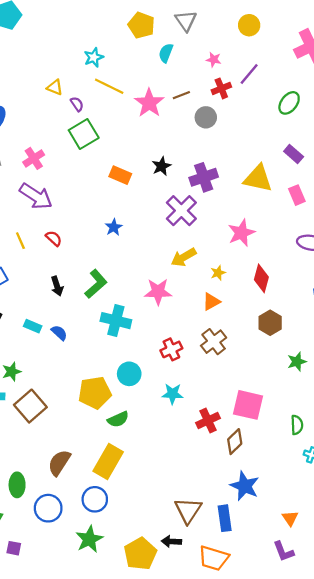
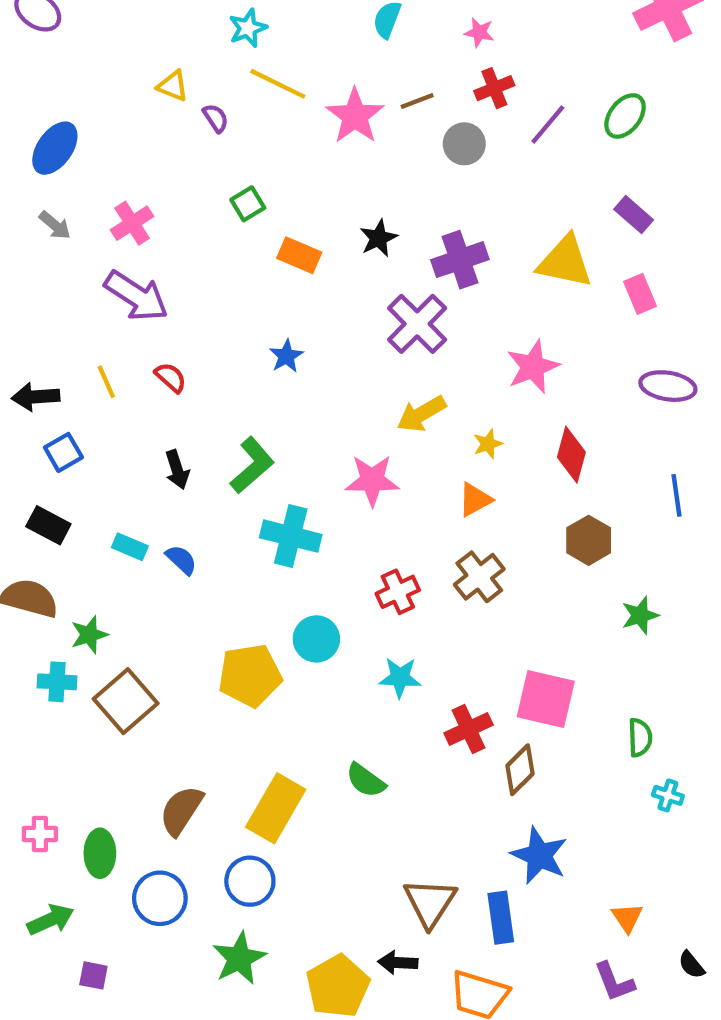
purple line: (249, 74) -> (548, 125), moved
green square: (84, 134) -> (248, 204), moved, size x0.6
green semicircle: (118, 419) -> (366, 780), moved, turned 60

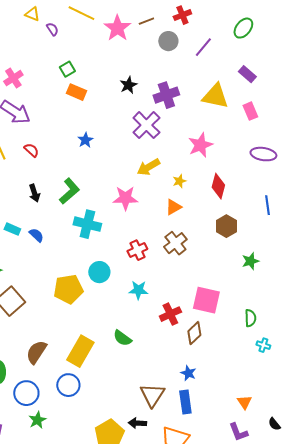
purple line: (548, 125) -> (203, 47), moved
orange rectangle: (299, 255) -> (76, 92), moved
blue star: (539, 855) -> (188, 373), moved, size x0.6
green star: (239, 958) -> (37, 420), moved, size x0.7

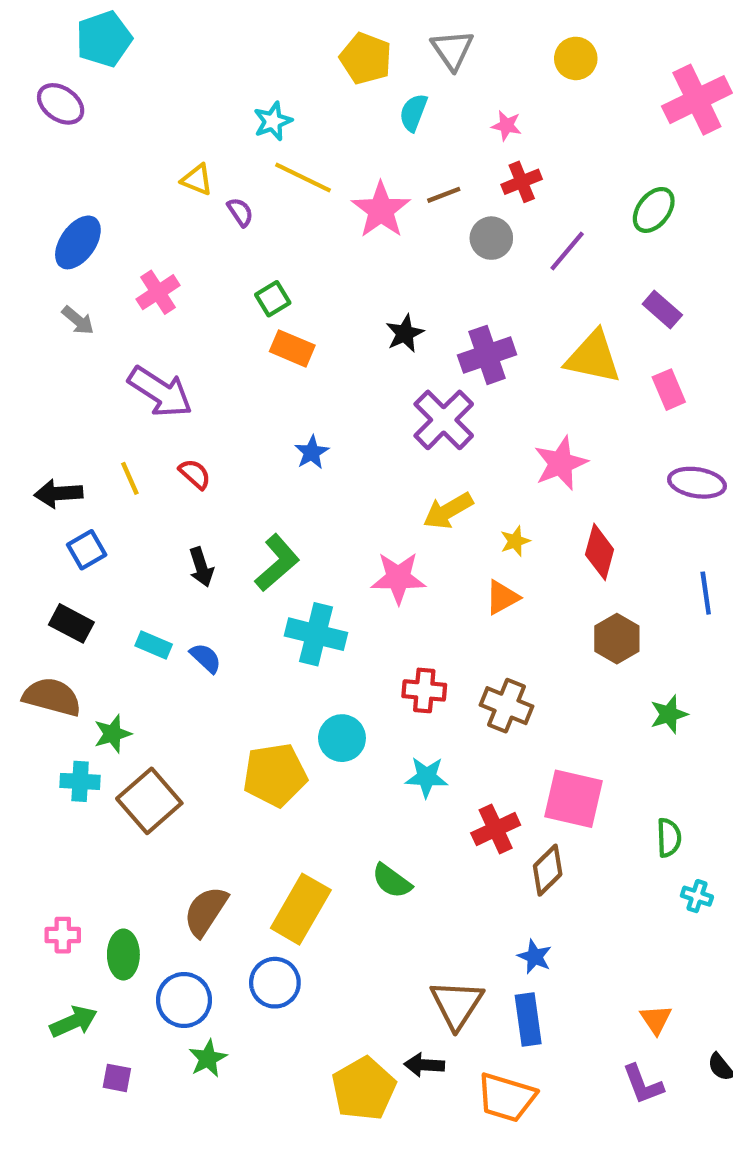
pink cross: (13, 78) -> (158, 292), moved
brown cross: (175, 243) -> (506, 706), moved, turned -30
red cross: (137, 250) -> (424, 690), turned 30

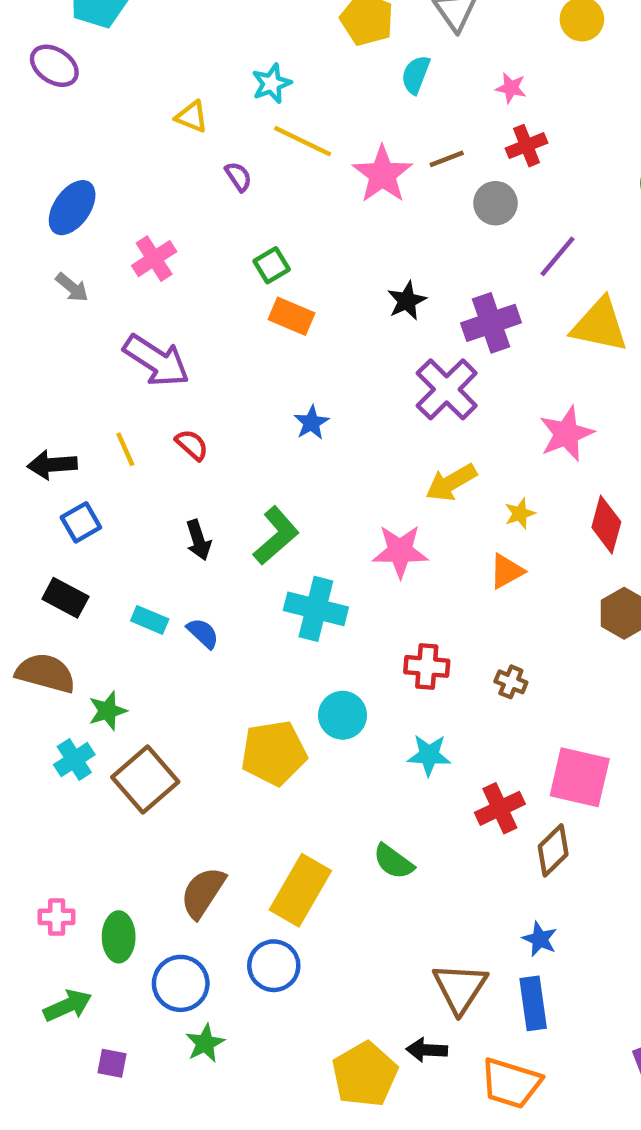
yellow triangle: (197, 180) -> (192, 117), moved
purple line: (567, 251) -> (558, 256), moved
brown cross: (506, 706) -> (511, 682), size x0.6
cyan cross: (80, 781) -> (74, 760), turned -36

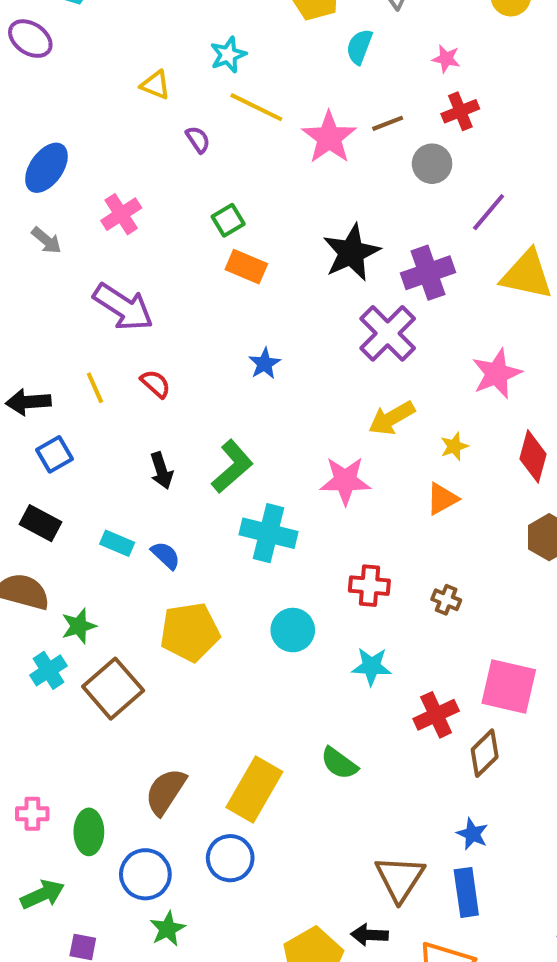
black star: (407, 301) -> (351, 253), size x1.6
yellow pentagon: (274, 753) -> (190, 632), moved

